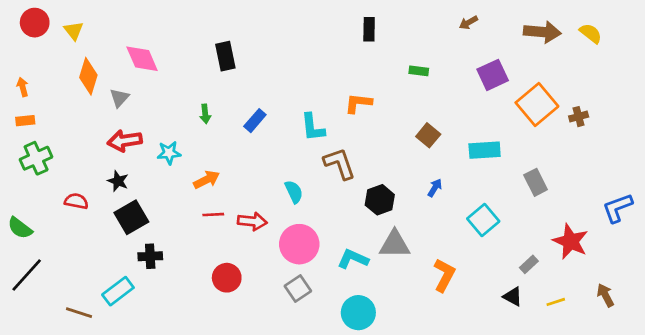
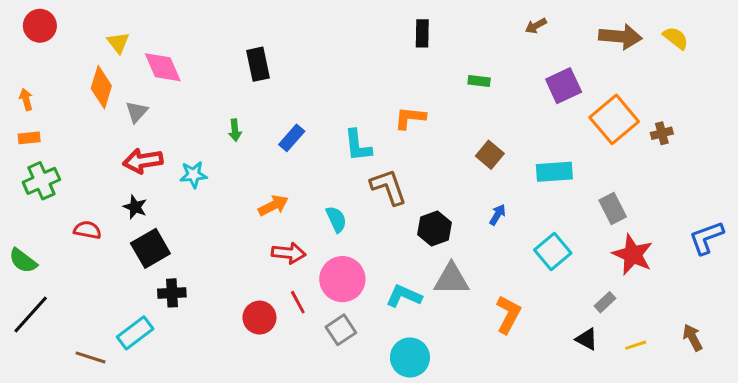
yellow triangle: (74, 31) -> (118, 43), moved
orange arrow: (207, 180) -> (273, 205), moved
red line: (213, 215) -> (298, 302), moved, turned 65
red star: (571, 241) -> (633, 255), moved

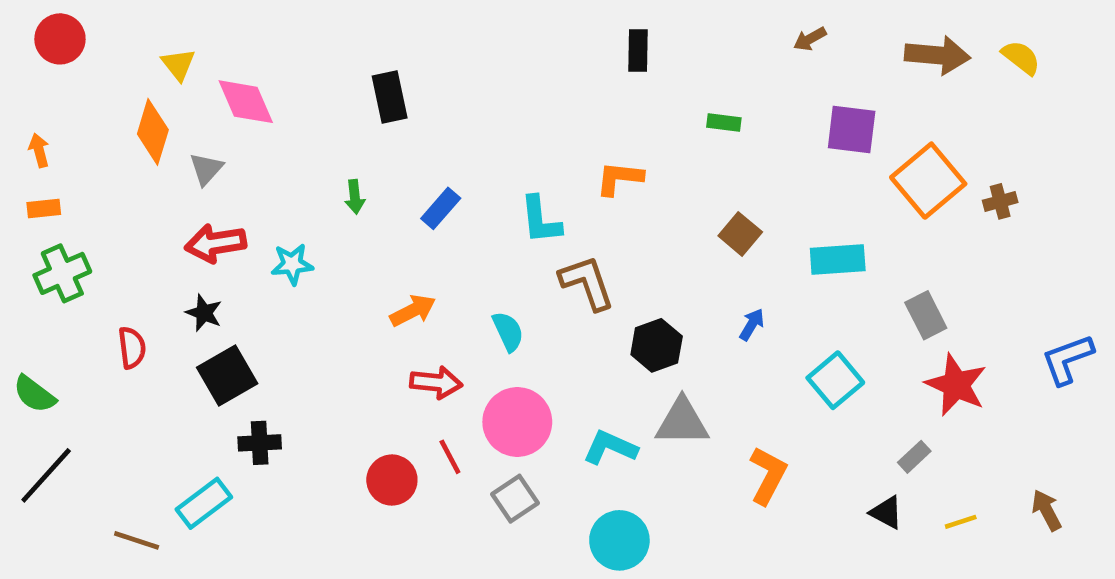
purple square: (564, 86) -> (852, 129), turned 32
red semicircle: (87, 230) -> (132, 348), turned 72

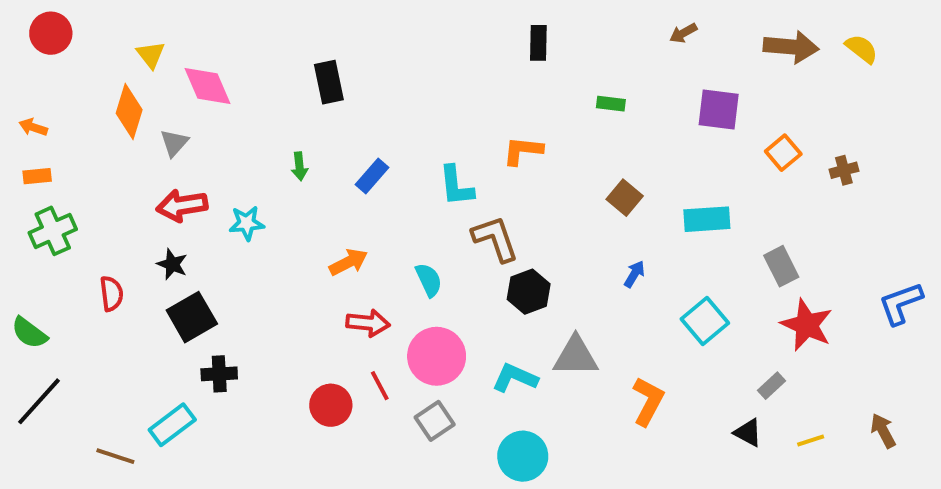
orange arrow: (39, 150) -> (33, 127), turned -56
orange square: (928, 181) -> (783, 153), size x0.6
black hexagon: (657, 345) -> (529, 292), moved

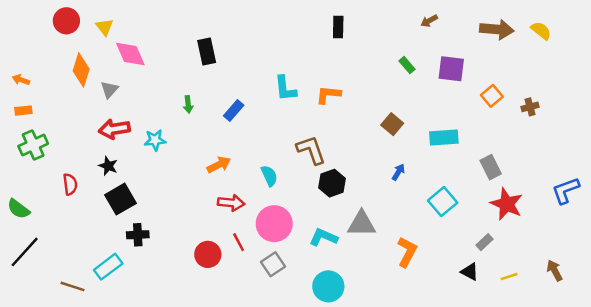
red circle: (51, 33) -> (66, 21), moved
yellow triangle: (151, 55) -> (105, 27), moved
green rectangle: (611, 104) -> (407, 65), moved, turned 42
cyan L-shape: (456, 186) -> (285, 88), moved

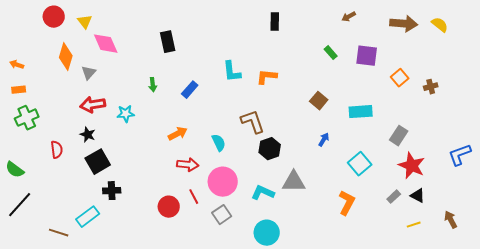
gray rectangle: (491, 167) -> (399, 136), turned 60
orange L-shape: (407, 252) -> (347, 203), moved
black triangle: (470, 272) -> (418, 196), moved

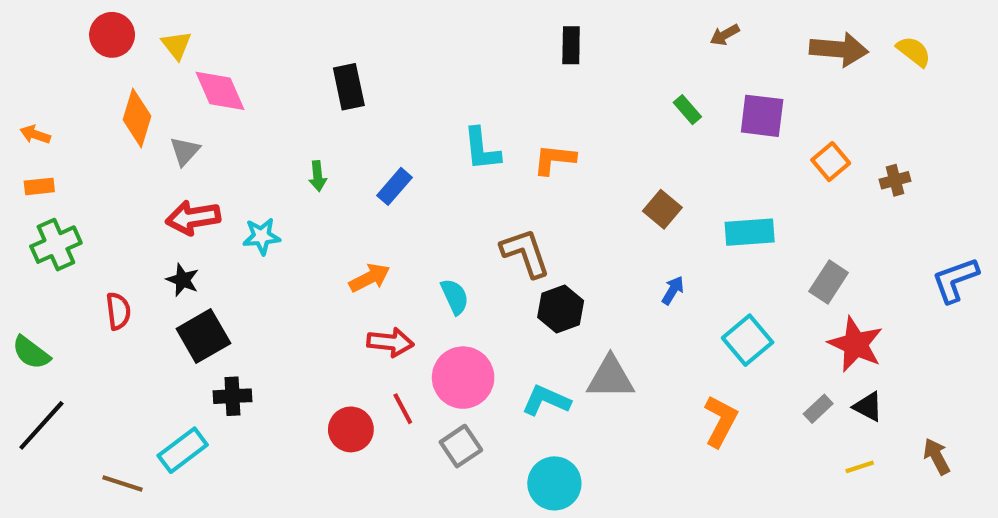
blue L-shape: (460, 155) -> (955, 280), moved

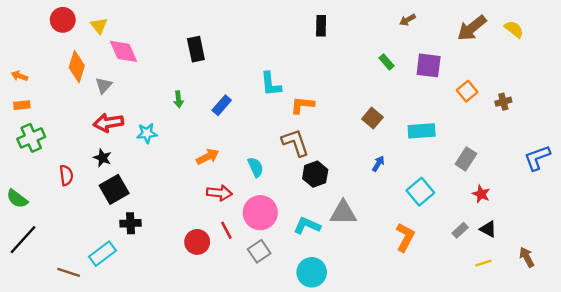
brown arrow: (839, 49) -> (472, 28), turned 136
orange L-shape: (554, 159) -> (302, 105), moved
red star: (856, 344) -> (481, 194), size x0.6

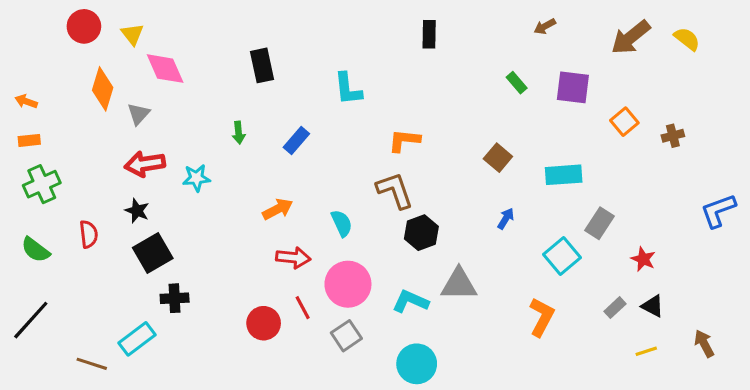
cyan L-shape: (271, 84) -> (348, 89), moved
gray rectangle: (466, 159) -> (599, 223), moved
green semicircle: (17, 199) -> (36, 250), moved

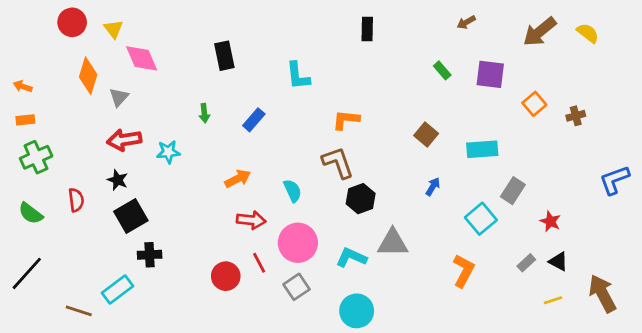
brown arrow: (704, 344) -> (602, 294), size x1.6

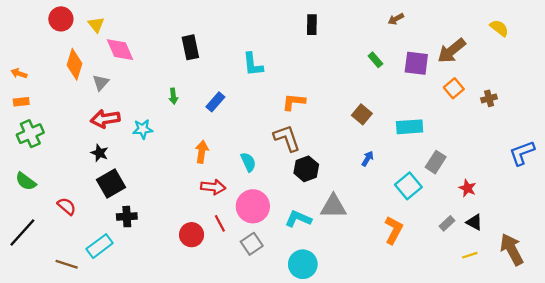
brown arrow: (540, 32) -> (452, 51), moved
orange arrow: (238, 179) -> (202, 152), turned -55
red semicircle: (76, 200) -> (67, 206), moved, turned -42

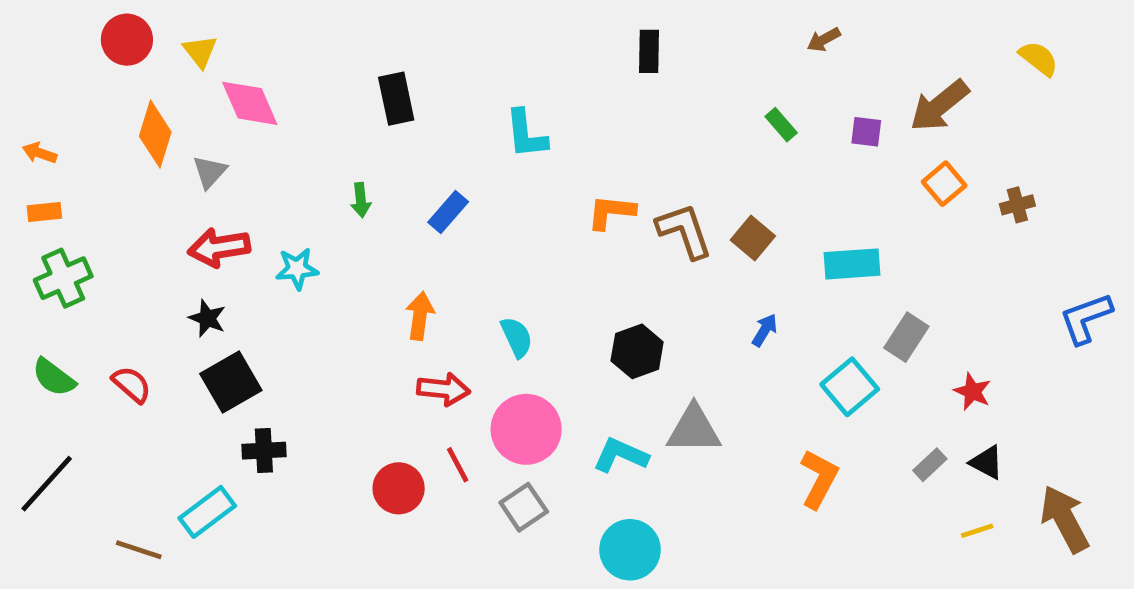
purple square: (416, 63) -> (866, 132), size x0.6
brown L-shape: (287, 138) -> (684, 231), moved
red semicircle: (67, 206) -> (132, 384), moved

